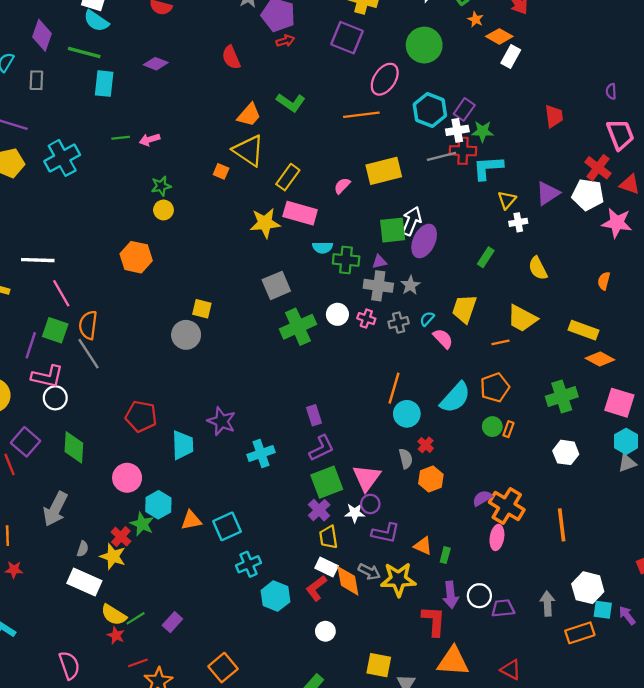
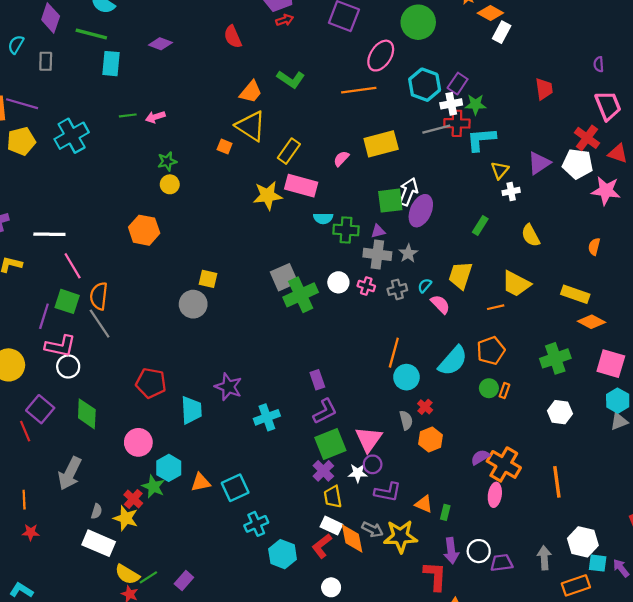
gray square: (276, 285) -> (284, 277), moved

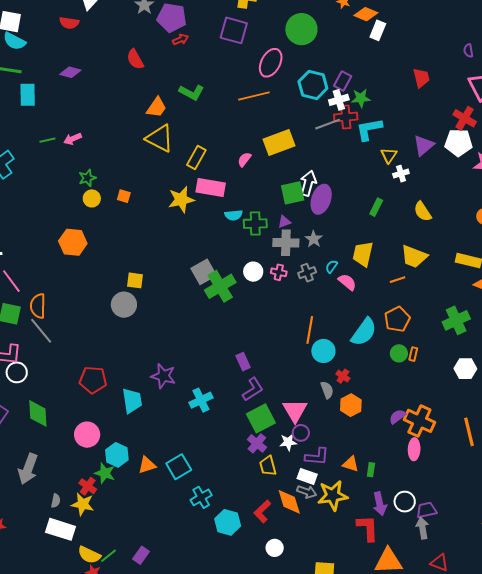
orange square: (225, 146) -> (124, 196), moved
white rectangle: (331, 526) -> (307, 476), moved
gray arrow: (544, 558) -> (422, 528), moved

